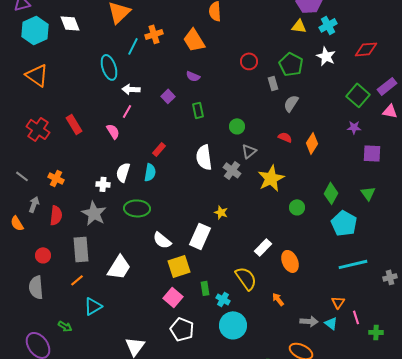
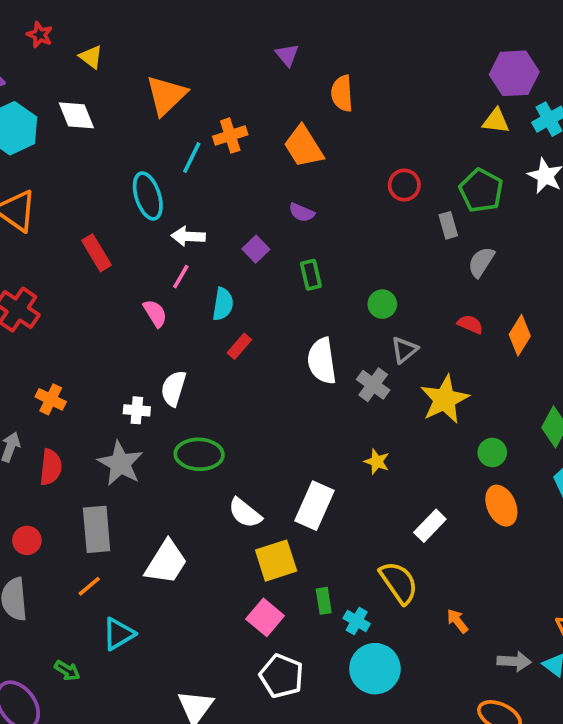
red rectangle: (74, 124) -> (97, 253), moved
cyan semicircle: (150, 172) -> (223, 304), moved
yellow star: (221, 212) -> (377, 462), moved
orange ellipse: (290, 261) -> (501, 506), moved

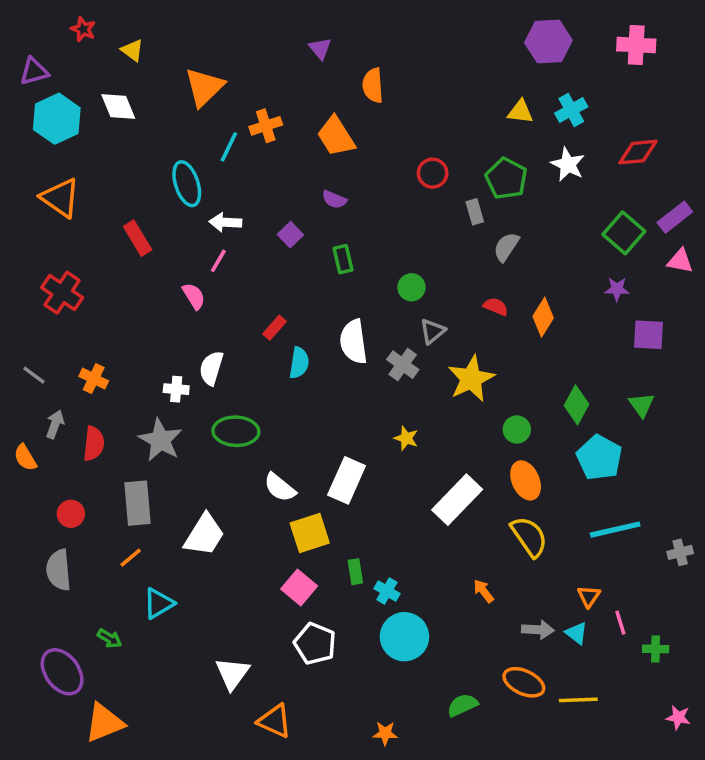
purple hexagon: (514, 73) -> (548, 41), moved
cyan semicircle: (223, 304) -> (299, 363), moved
white rectangle: (430, 526) -> (457, 500), size x1.6
yellow semicircle: (399, 583) -> (529, 537), moved

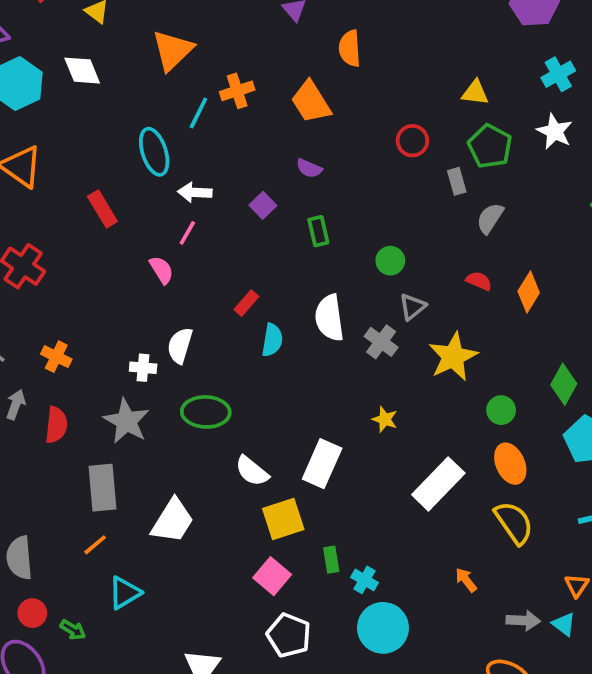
yellow triangle: (520, 112) -> (475, 93), moved
red circle: (71, 514) -> (32, 613), moved

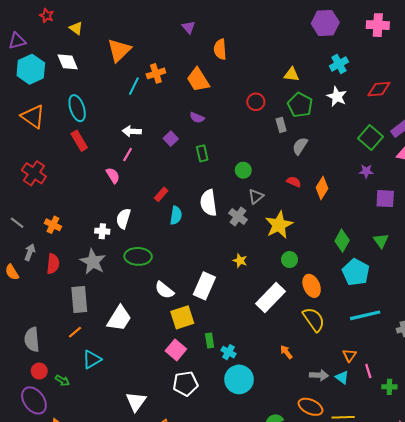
cyan ellipse: (154, 152) -> (77, 108), moved
green circle: (501, 410) -> (289, 260), moved
white pentagon: (289, 635) -> (185, 384), turned -30

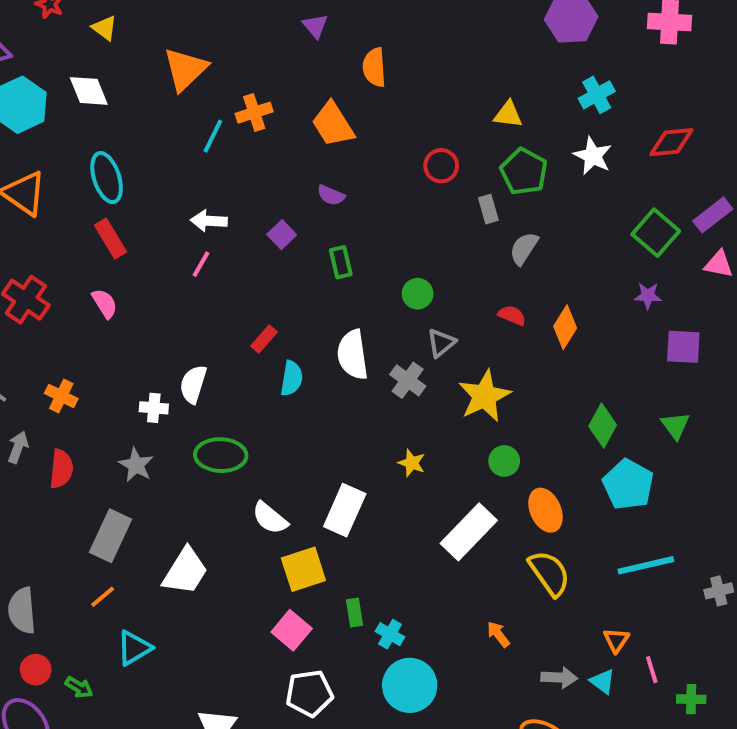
pink semicircle: (113, 175) -> (105, 303), moved
gray star: (93, 262) -> (136, 465), size x0.7
gray rectangle: (79, 300) -> (110, 536), turned 30

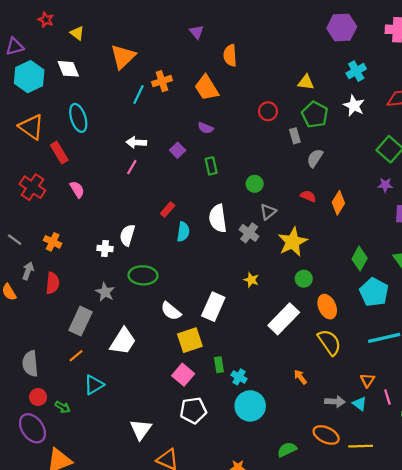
red rectangle: (110, 239) -> (59, 153), moved
gray star: (136, 465) -> (105, 292), moved

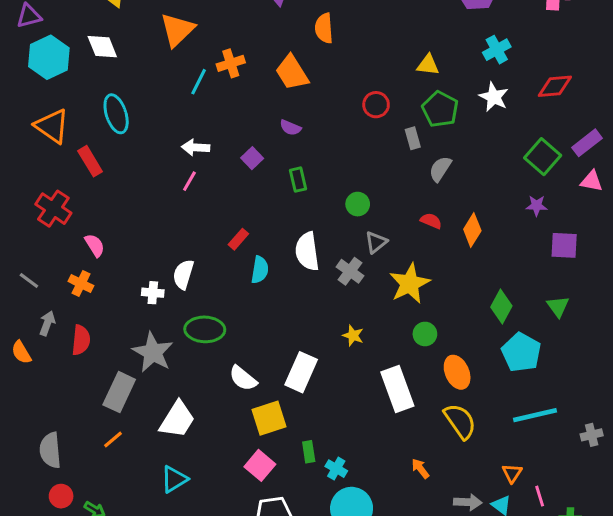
pink semicircle: (77, 189) -> (95, 245), moved
gray star: (105, 292) -> (153, 352), size x1.5
white rectangle: (284, 319) -> (397, 389), turned -64
cyan triangle: (94, 385) -> (174, 479), moved

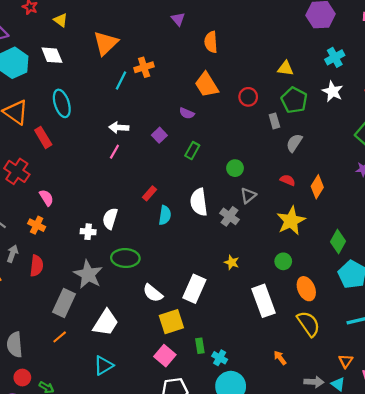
orange trapezoid: (292, 73) -> (206, 85), moved
green rectangle: (298, 180) -> (192, 151), turned 42
yellow star: (410, 284) -> (291, 221), moved

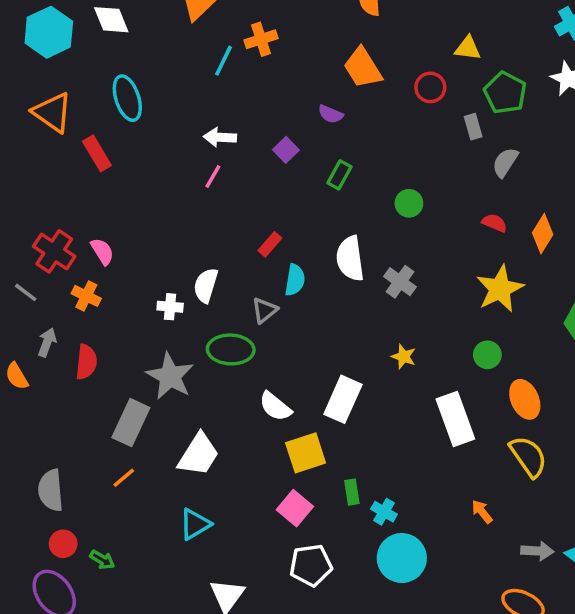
yellow triangle: (285, 68) -> (468, 48), moved
red cross: (17, 171) -> (54, 251), moved
gray triangle: (248, 196) -> (265, 310), moved

